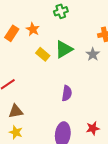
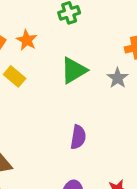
yellow rectangle: (43, 54) -> (15, 76), moved

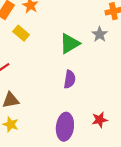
green triangle: (74, 70) -> (70, 44), moved

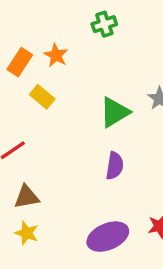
purple ellipse: (65, 127) -> (108, 237), turned 60

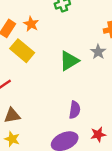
yellow rectangle: (42, 97) -> (22, 51), size x1.5
purple semicircle: (115, 166) -> (75, 110), moved

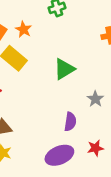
gray star: (98, 52) -> (95, 99), moved

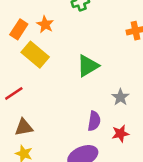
red star: (95, 148) -> (120, 134), moved

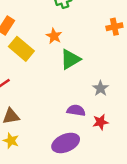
orange star: (45, 24) -> (54, 36), moved
purple semicircle: (94, 121) -> (76, 110), turned -90

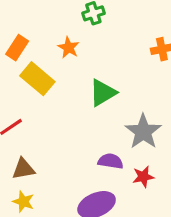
orange star: (54, 36) -> (69, 48), moved
gray star: (100, 88) -> (143, 132), size x1.6

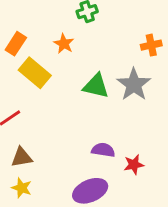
green triangle: (103, 93) -> (96, 86), turned 44
gray star: (143, 132) -> (134, 84), moved

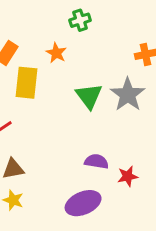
yellow rectangle: (35, 73) -> (27, 83), turned 56
green triangle: (96, 86) -> (89, 96), turned 40

